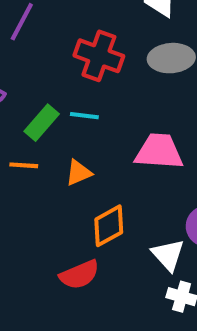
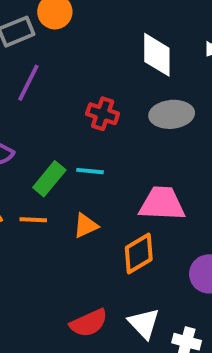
red cross: (99, 56) -> (103, 114), size x0.7
orange diamond: (109, 226) -> (139, 253), moved
white triangle: (168, 255) -> (144, 323), moved

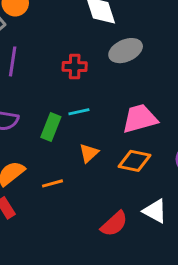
orange line: (33, 220) -> (52, 183), moved
orange diamond: (139, 253) -> (134, 161), turned 60

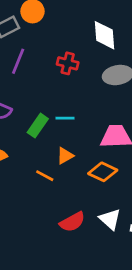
red cross: (75, 67) -> (68, 63), moved
orange line: (52, 183) -> (45, 176), moved, turned 30

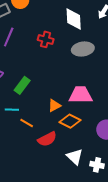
cyan line: (65, 118) -> (12, 110), moved
orange triangle: (65, 156) -> (54, 106), moved
red semicircle: (72, 222) -> (47, 139), moved

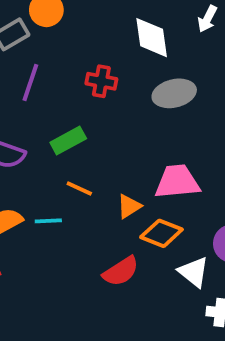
green rectangle: (22, 85) -> (68, 140), moved, turned 30
orange line: (27, 123) -> (79, 188), moved
white triangle: (75, 157) -> (194, 272), moved

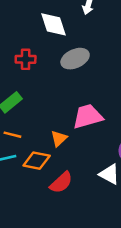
orange line: (79, 188) -> (12, 135), moved
orange diamond: (161, 233) -> (37, 161), moved

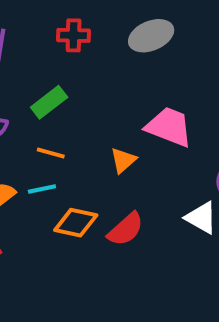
pink trapezoid: (88, 116) -> (169, 127), turned 36
orange diamond: (37, 161) -> (76, 223), moved

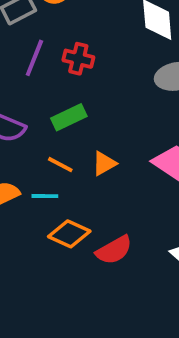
red cross: (74, 35) -> (78, 59), moved
orange triangle: (123, 160) -> (104, 163), moved

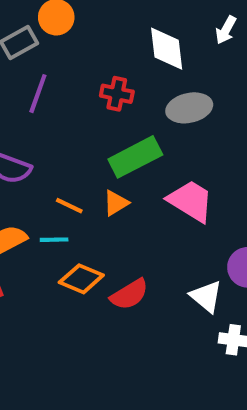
red cross: (78, 59) -> (117, 94), moved
green rectangle: (69, 117) -> (135, 157), moved, size x1.4

